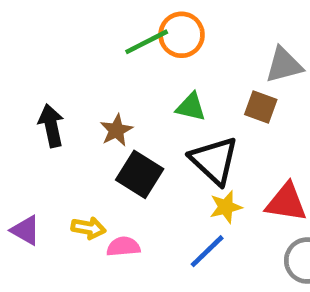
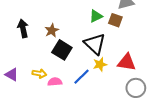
green triangle: (191, 107) -> (96, 16), moved, turned -40
blue line: (207, 251) -> (81, 77), moved

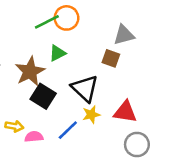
green triangle: (96, 16) -> (57, 53), moved
brown star: (52, 30) -> (30, 71), size x1.6

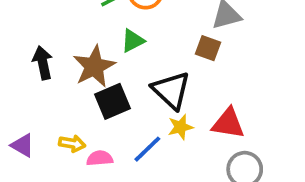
black square: (43, 96) -> (112, 101), turned 35

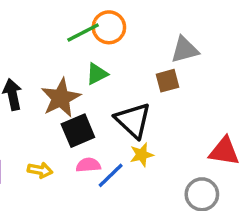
brown square: (208, 48) -> (167, 81), turned -35
red triangle: (228, 123) -> (224, 151), moved
pink semicircle: (100, 158) -> (88, 165), moved

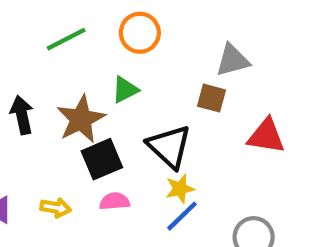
green line: (83, 32) -> (66, 39), moved
brown square: (167, 81) -> (211, 98), turned 30
red triangle: (224, 151) -> (266, 136), moved
blue line: (111, 175) -> (182, 216), moved

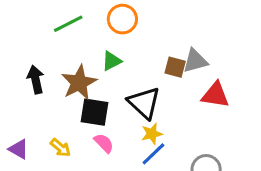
gray triangle: (233, 60) -> (195, 61), moved
black square: (102, 159) -> (95, 112), turned 32
pink semicircle: (115, 201) -> (104, 143), turned 50
yellow arrow: (56, 208) -> (60, 148), turned 30

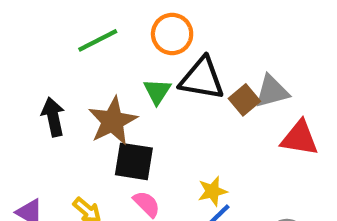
green triangle: (112, 61) -> (157, 91), turned -30
brown square: (175, 67) -> (244, 100), turned 35
black triangle: (144, 103) -> (202, 79), moved, turned -33

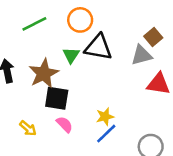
brown square: (244, 100) -> (153, 37), moved

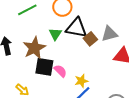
brown square: (153, 37) -> (90, 39), moved
pink semicircle: (64, 124) -> (60, 71), moved

